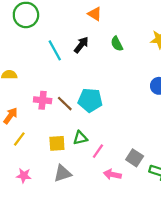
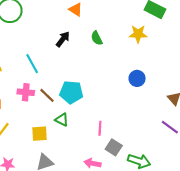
cyan line: (55, 50) -> (32, 64), moved
green triangle: (80, 138) -> (62, 120), moved, turned 40
pink line: (98, 151) -> (100, 128), moved, turned -32

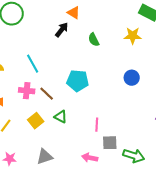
black arrow: (63, 39) -> (62, 30), moved
cyan pentagon: (71, 92) -> (78, 81), moved
yellow square: (39, 134) -> (36, 121), moved, turned -35
gray square: (114, 147) -> (110, 143), turned -35

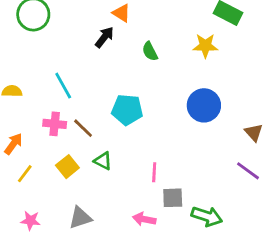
blue circle: (132, 78) -> (204, 105), size x1.5

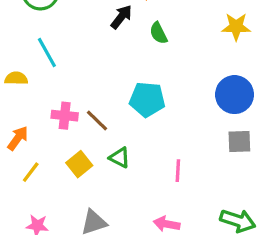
green semicircle: (150, 51) -> (158, 33), moved
cyan line: (63, 86) -> (47, 53), moved
gray square: (173, 198) -> (239, 141), moved

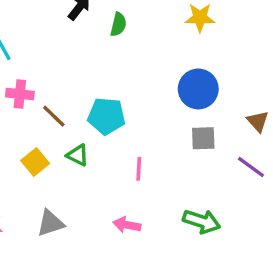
green semicircle: (158, 33) -> (118, 24), turned -140
cyan pentagon: (147, 99) -> (106, 116), moved
pink cross: (65, 116) -> (20, 94), moved

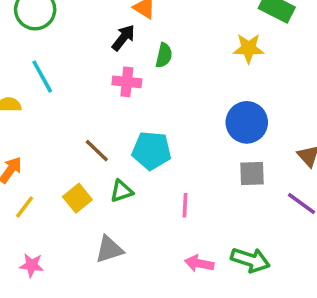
pink cross: (20, 94) -> (127, 82), moved
green triangle: (78, 155) -> (122, 191), turned -45
gray triangle: (50, 223) -> (109, 249), moved
pink arrow: (127, 225) -> (199, 263), moved

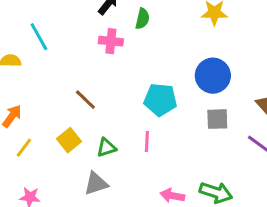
cyan pentagon: (152, 151) -> (160, 100), moved
green triangle: (122, 191) -> (106, 148), moved
pink line: (185, 205) -> (147, 142), moved

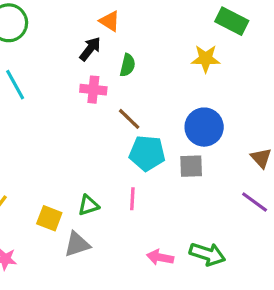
brown line: (85, 100) -> (129, 119), moved
gray square: (217, 119) -> (191, 166), moved
yellow square: (69, 140) -> (49, 218), moved, turned -30

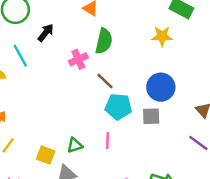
black arrow: (90, 49) -> (46, 33), moved
green semicircle: (128, 65) -> (104, 41), size x1.5
pink cross: (93, 90) -> (78, 59), turned -30

